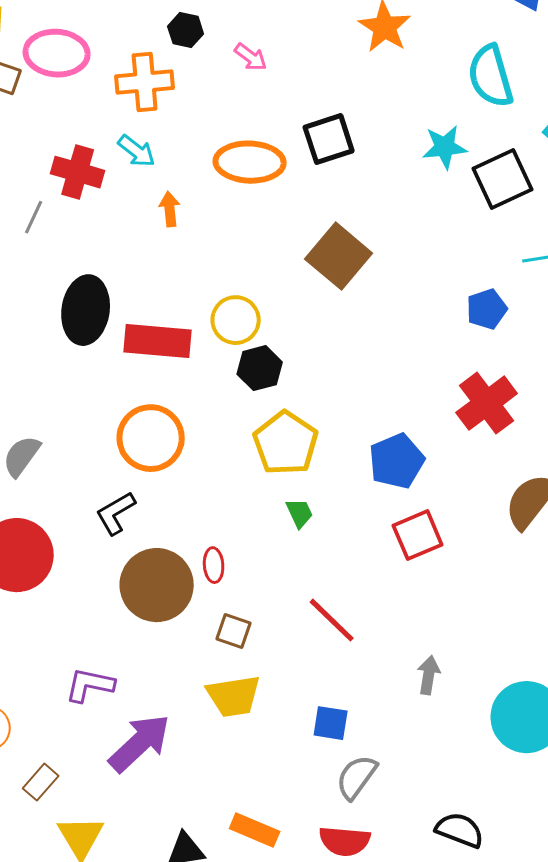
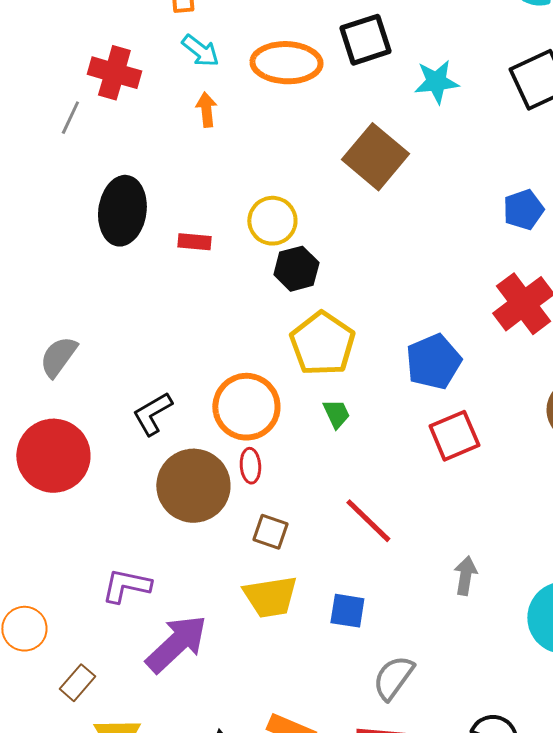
cyan star: (445, 147) -> (436, 82), moved
cyan arrow: (137, 151) -> (200, 51), moved
red rectangle: (158, 341) -> (194, 242), size x0.5
orange circle: (151, 438) -> (246, 407), moved
blue square: (331, 723) -> (347, 611), moved

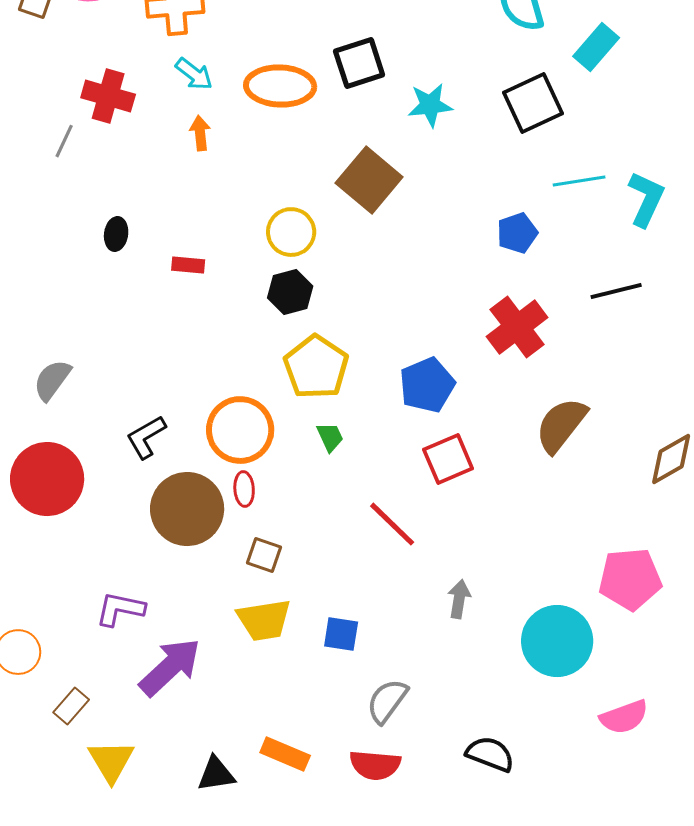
black ellipse: (122, 211) -> (116, 234), size x0.5
yellow circle: (272, 221) -> (291, 232), moved
red line: (368, 521) -> (392, 524), moved

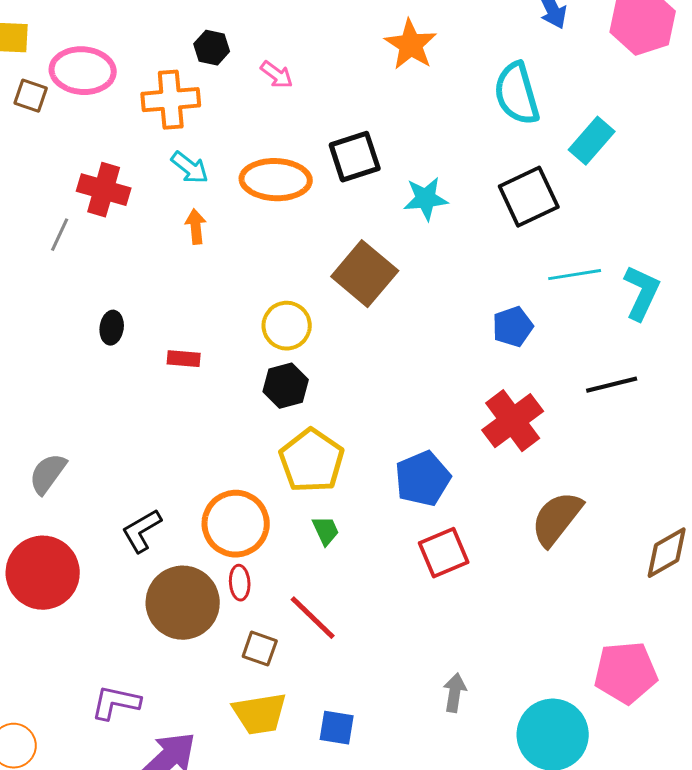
red line: (392, 524) -> (313, 618), moved

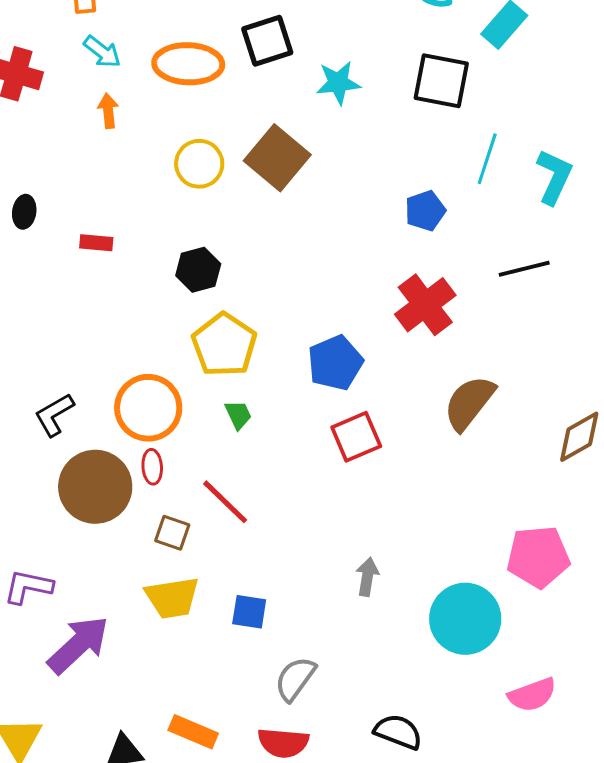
black square: (529, 197) -> (441, 81), turned 36
cyan line: (575, 275) -> (487, 159), turned -63
yellow circle: (287, 326) -> (199, 164), moved

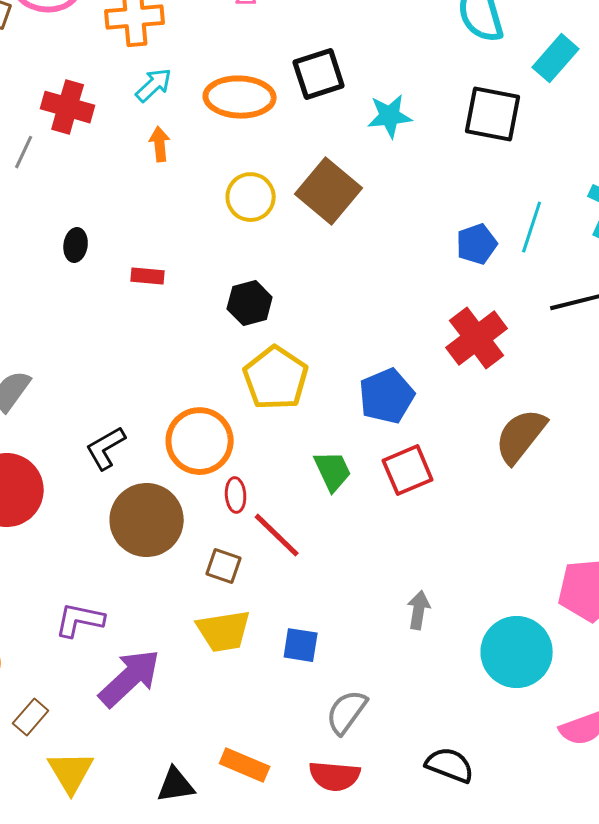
cyan arrow: (102, 52) -> (154, 85), turned -81
cyan line: (487, 159) -> (532, 227), moved
green trapezoid: (238, 415) -> (333, 471), moved, size x1.4
red ellipse: (152, 467) -> (236, 495), moved

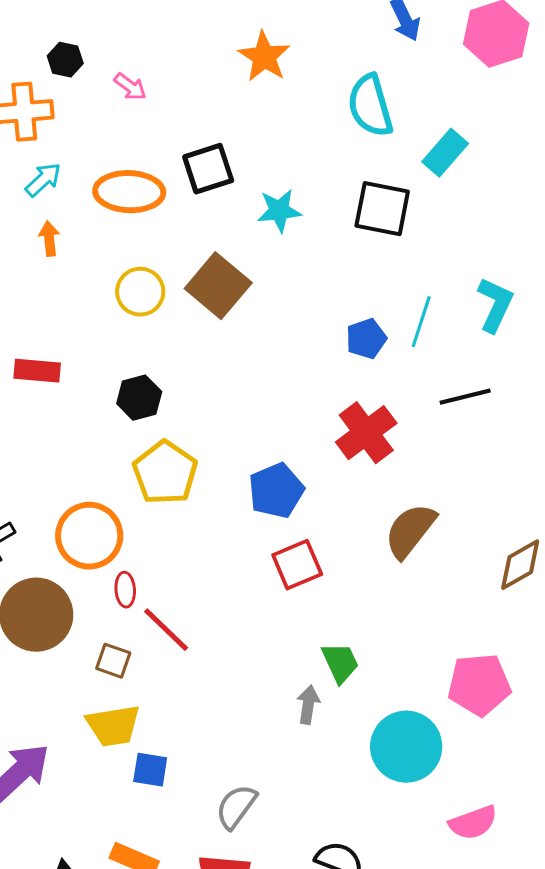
red rectangle: (148, 276) -> (37, 371), size x1.4
green trapezoid: (333, 471) -> (340, 663), moved
blue square: (301, 645) -> (150, 770), moved

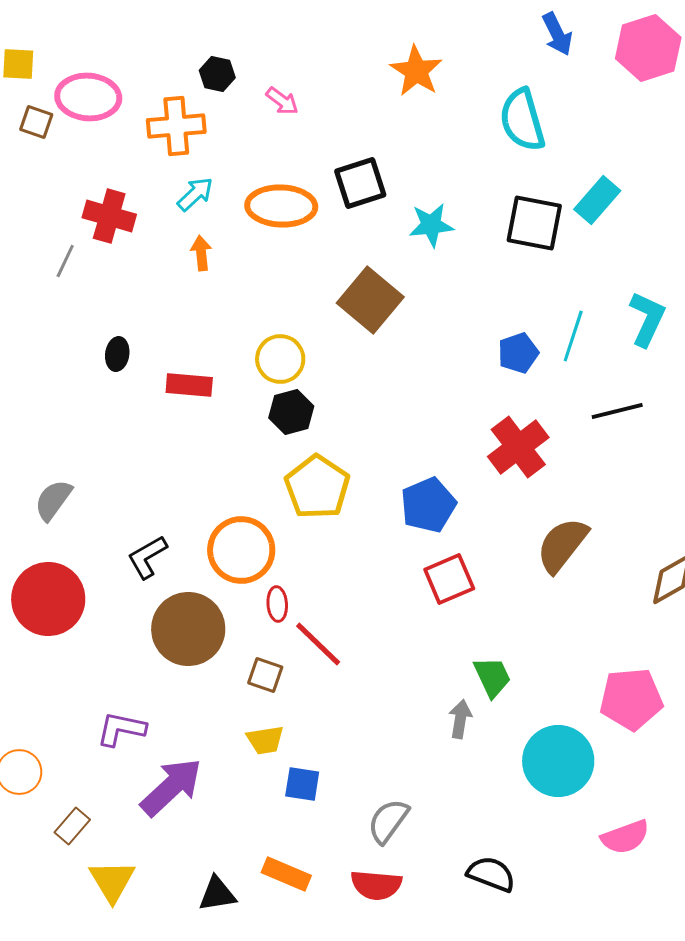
cyan rectangle: (445, 153) -> (597, 200), moved
yellow circle: (140, 292) -> (280, 359), moved
yellow trapezoid: (113, 726) -> (265, 740), size x0.7

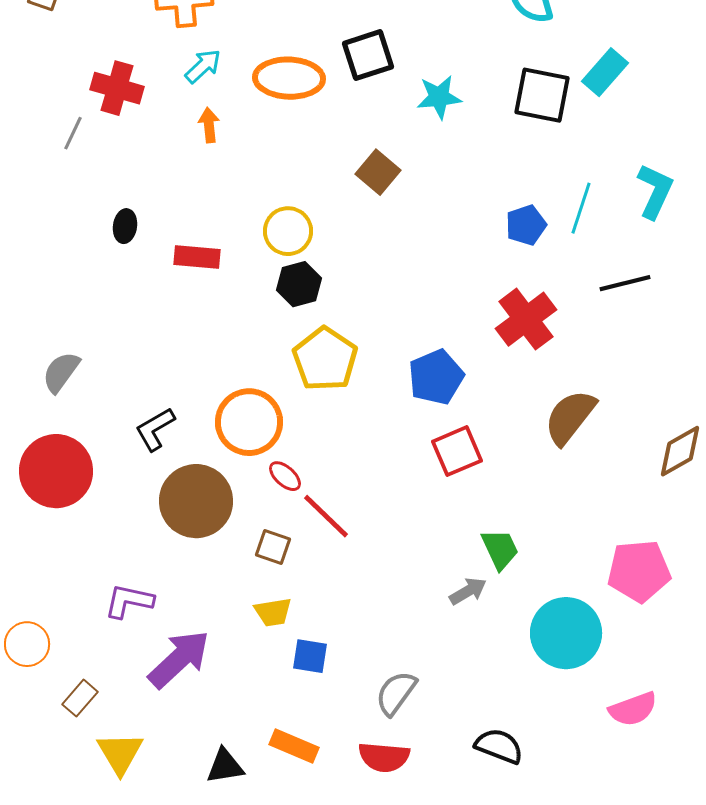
brown square: (370, 300) -> (378, 172), size x0.7
red ellipse: (277, 604) -> (285, 476), turned -44
gray arrow: (460, 719) -> (468, 591), turned 51

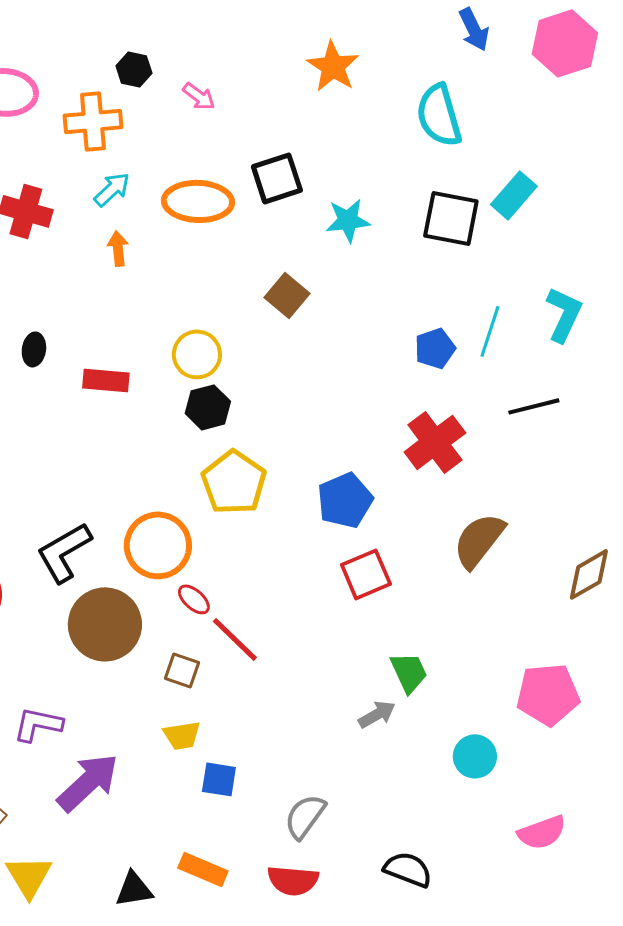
black L-shape: (155, 429) -> (64, 552), size x1.4
cyan circle: (566, 633) -> (475, 756), size x0.6

